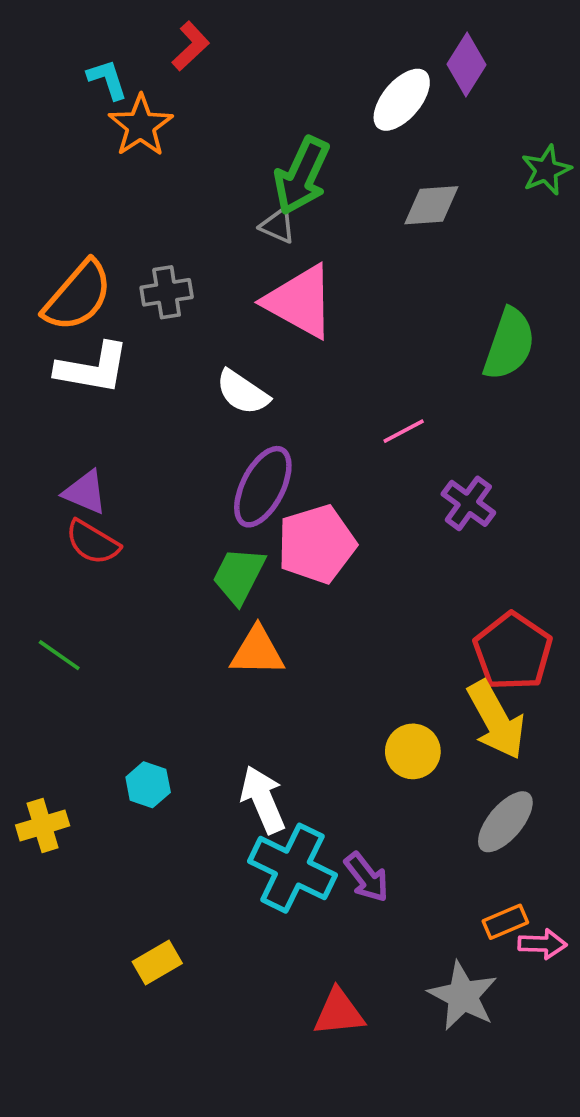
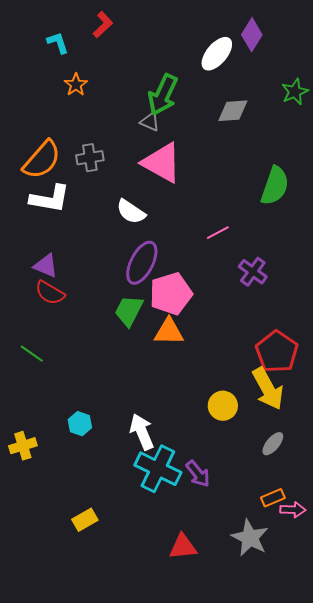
orange star: (141, 126) -> (76, 85), moved, size x0.7
orange triangle: (257, 651) -> (169, 332), moved
gray ellipse: (505, 822) -> (273, 444), size x0.7

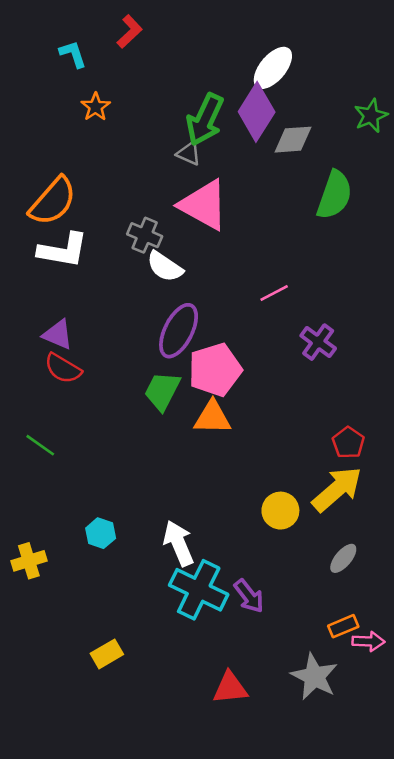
purple diamond: (252, 35) -> (257, 112), moved, size x1.4
gray cross: (90, 158) -> (145, 235), moved, turned 32
green semicircle: (275, 186) -> (334, 195), moved
red pentagon: (277, 352) -> (348, 443), size x0.6
yellow arrow: (268, 389) -> (337, 489), turned -102

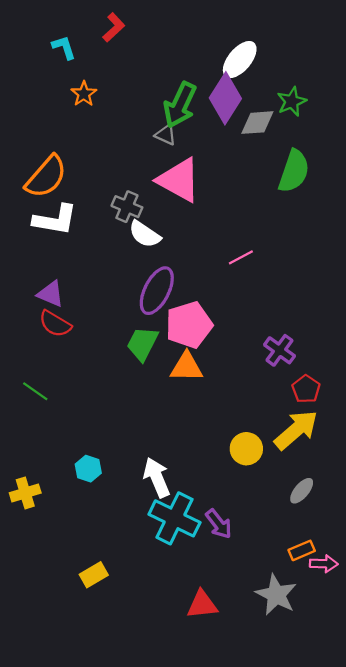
green star: (371, 116) -> (292, 102), moved
purple cross: (318, 342) -> (280, 350), moved

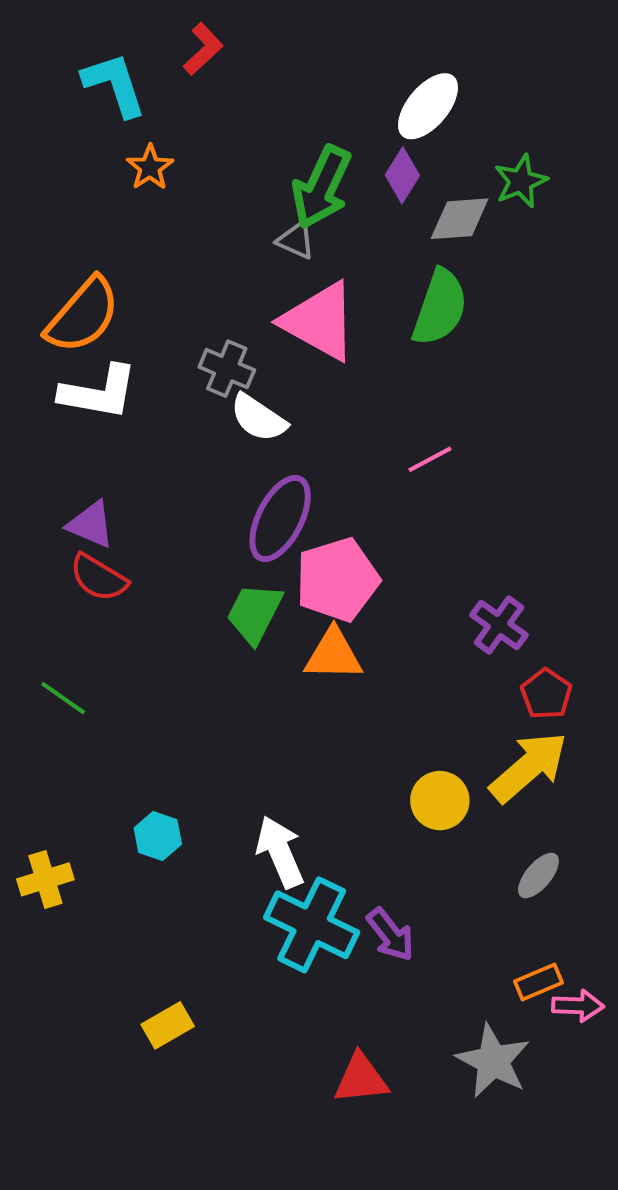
cyan L-shape: (64, 47) -> (114, 85), size x1.5
purple diamond: (225, 98) -> (402, 175), size x0.6
green semicircle: (294, 171) -> (440, 307), moved

